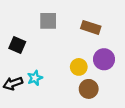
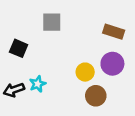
brown rectangle: (91, 27) -> (114, 32), moved

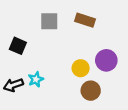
brown rectangle: (114, 32) -> (85, 20), moved

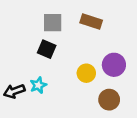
black square: (18, 46) -> (47, 49), moved
brown circle: (91, 91) -> (109, 100), moved

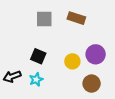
black square: (47, 49) -> (38, 56), moved
cyan star: (38, 85) -> (36, 79), moved

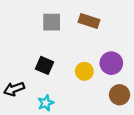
cyan star: (36, 79) -> (46, 103), moved
brown circle: (92, 84) -> (120, 95), moved

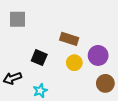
brown rectangle: (89, 21) -> (69, 39), moved
gray square: (52, 22) -> (17, 19), moved

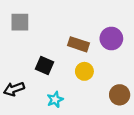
purple circle: (98, 55) -> (111, 38), moved
cyan star: (40, 91) -> (55, 100), moved

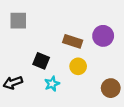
cyan star: (55, 100) -> (52, 84), moved

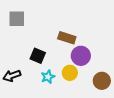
purple circle: (103, 36) -> (81, 56), moved
yellow circle: (78, 66) -> (70, 73), moved

